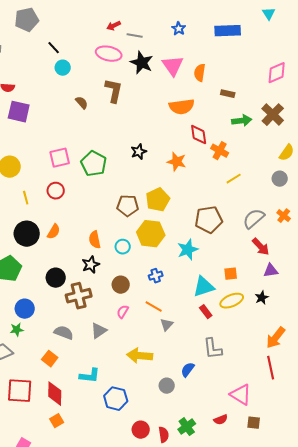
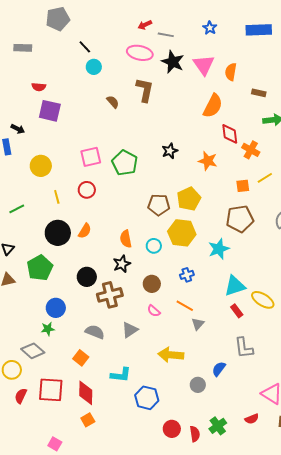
orange semicircle: (182, 107) -> (213, 106), turned -55
orange square: (231, 274) -> (243, 186), moved
yellow ellipse: (232, 301) -> (263, 300), turned 55
pink semicircle: (123, 312) -> (154, 311), turned -80

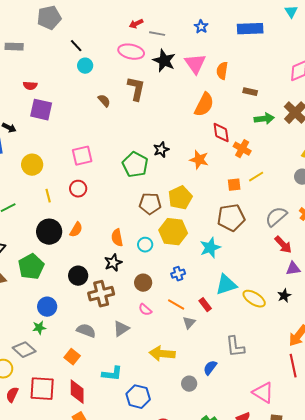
green pentagon: (125, 163) -> (135, 165), moved
red rectangle: (237, 311) -> (205, 305), moved

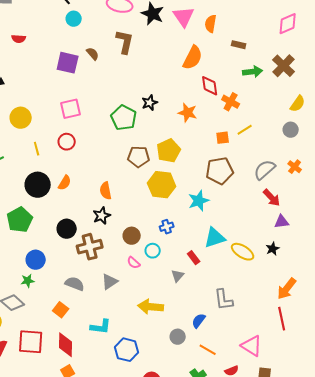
purple square: (41, 110) -> (68, 63), moved
cyan circle: (145, 245) -> (153, 251), moved
orange line: (176, 305) -> (208, 350), moved

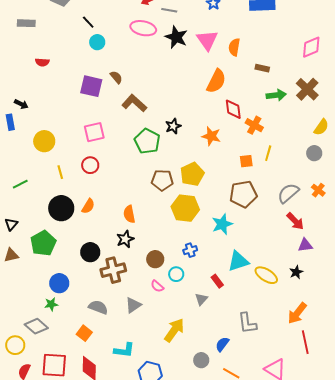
brown L-shape: (125, 42) -> (134, 103), moved, turned -60
yellow line: (245, 130) -> (268, 153), turned -42
orange arrow: (287, 289) -> (297, 313), moved
yellow arrow: (151, 307) -> (174, 330), turned 120

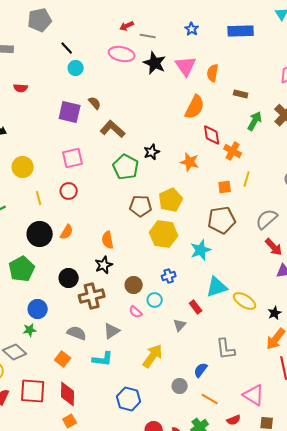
green arrow: (276, 95) -> (255, 121), turned -54
black star: (296, 272) -> (275, 313), moved
cyan L-shape: (124, 350) -> (103, 359), moved

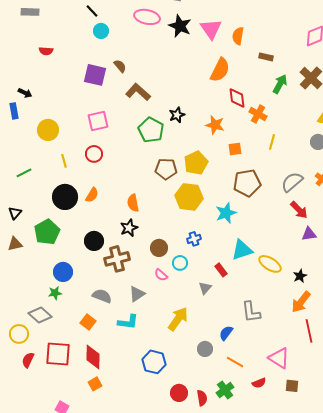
orange square: (225, 187) -> (235, 149), moved

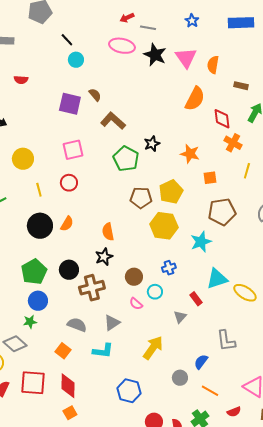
red diamond: (237, 98) -> (222, 119), moved
green pentagon: (47, 232) -> (34, 272), moved

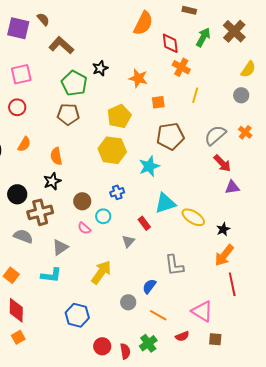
brown pentagon: (141, 198) -> (68, 114), moved
orange semicircle: (67, 224) -> (24, 144), moved
gray semicircle: (77, 325) -> (23, 236), moved

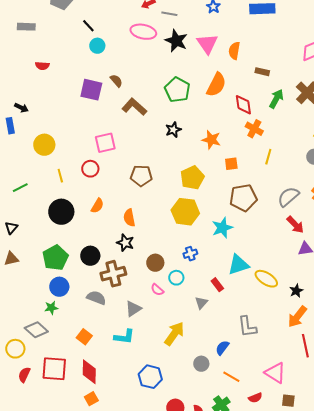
pink square: (21, 74) -> (105, 143), moved
green pentagon: (74, 83) -> (177, 90), moved
black star: (52, 181) -> (125, 243), turned -30

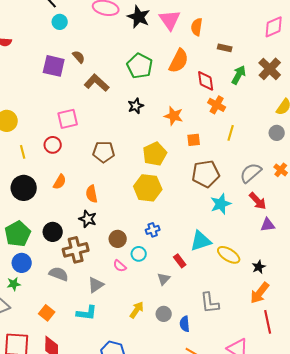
cyan star: (222, 228) -> (221, 204), moved
yellow arrow: (174, 334) -> (137, 310), size x0.7
blue semicircle: (222, 348) -> (185, 324), turned -42
gray circle: (201, 364) -> (164, 314), moved

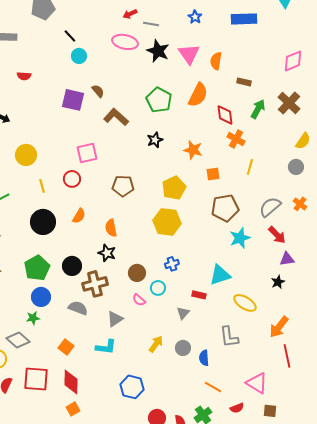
yellow ellipse: (229, 255) -> (245, 303), moved
red rectangle: (180, 261) -> (199, 295), turned -40
black star: (259, 267) -> (278, 282), moved

